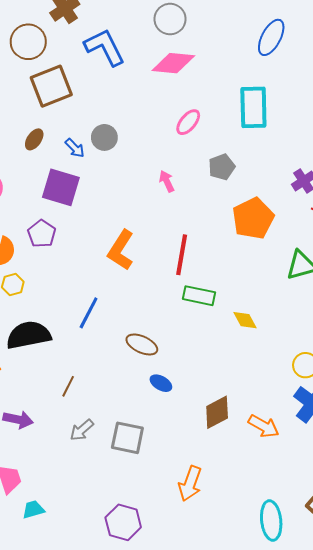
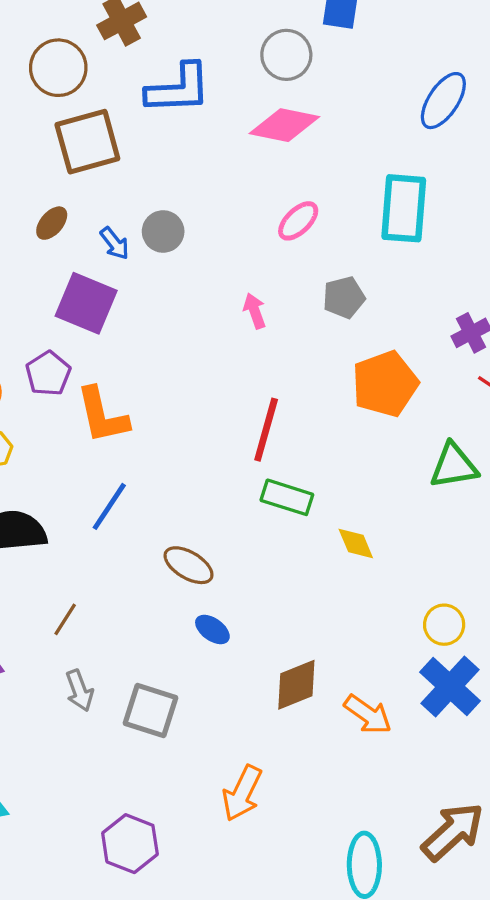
blue L-shape: (105, 47) -> (178, 89), turned 108
orange L-shape: (121, 250) -> (102, 415), moved, turned -51
gray arrow: (82, 430) -> (79, 691), turned -75

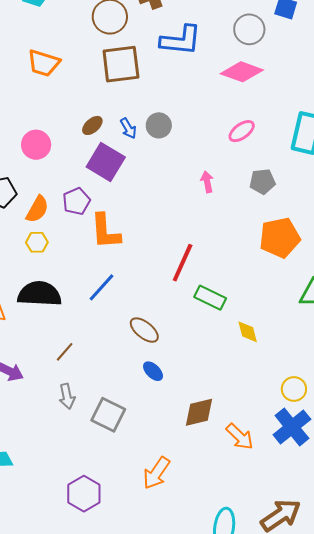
brown ellipse: (52, 223) -> (92, 125), moved
red line: (266, 430) -> (183, 263), moved

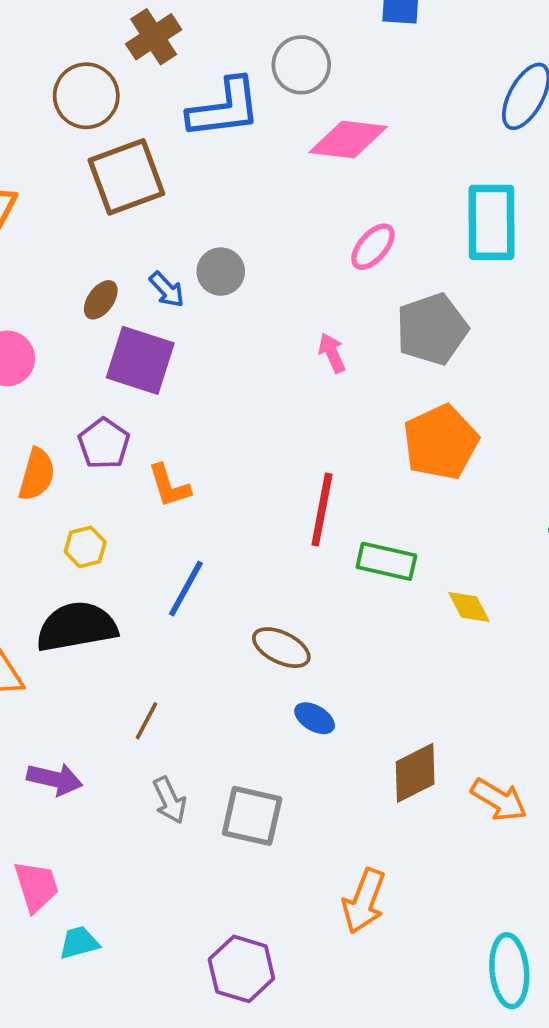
gray circle: (249, 29) -> (301, 65), moved
gray pentagon: (262, 182) -> (432, 329), size x1.5
orange L-shape: (105, 231) -> (169, 486), size x0.7
orange pentagon: (280, 238) -> (441, 442), moved
yellow hexagon: (37, 242) -> (85, 547), moved

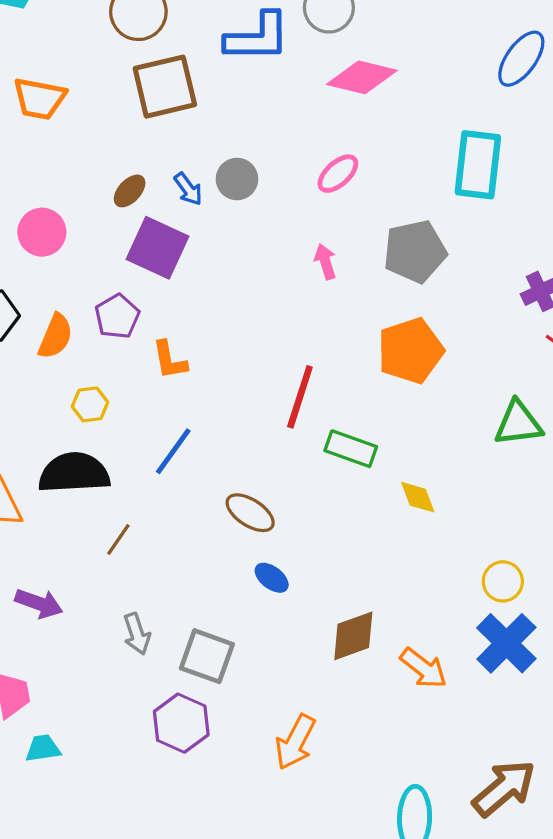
pink ellipse: (373, 247) -> (338, 174), moved
brown line: (146, 721) -> (118, 539), moved
purple hexagon: (241, 969) -> (181, 723), moved

